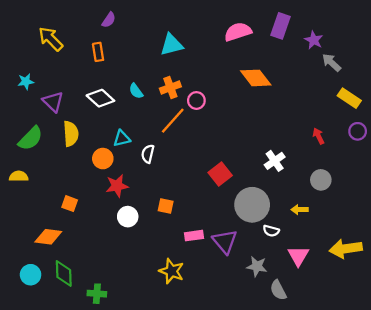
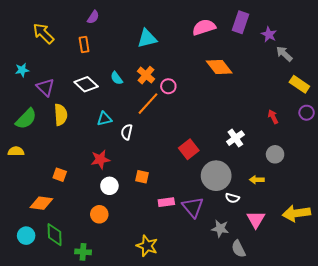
orange cross: (170, 87) -> (146, 75), turned -30
orange circle: (103, 159) -> (99, 214), moved
yellow star: (172, 271) -> (147, 246), moved

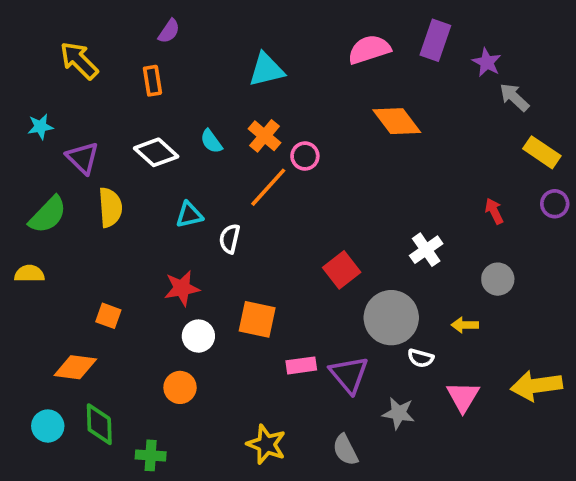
orange square: (142, 177) -> (257, 319), size x1.5
gray semicircle: (238, 249) -> (345, 450), moved

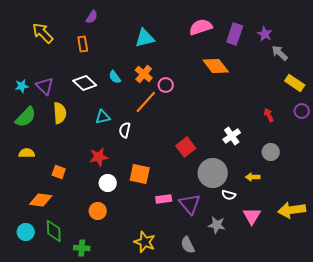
purple rectangle: (435, 40) -> (235, 34), moved
cyan star: (40, 127) -> (22, 86), moved
yellow semicircle: (29, 274) -> (27, 153), moved

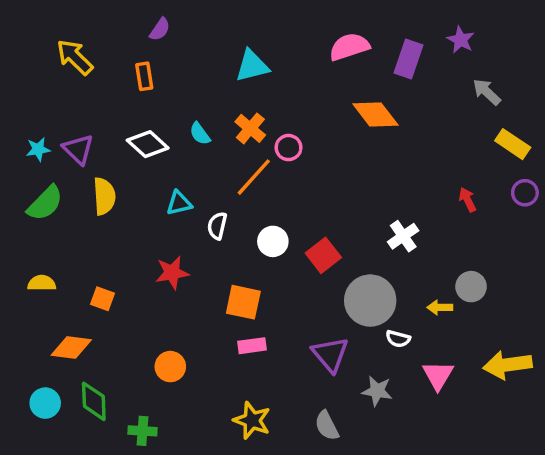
purple star: (265, 34) -> (461, 40), moved
gray circle: (271, 152) -> (471, 287), moved
yellow semicircle: (27, 153) -> (42, 283), moved
white circle: (108, 183) -> (273, 241), moved
pink rectangle: (164, 199) -> (252, 346), moved

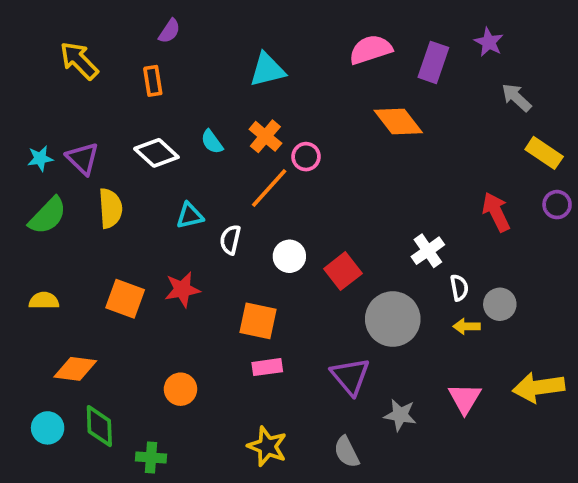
red arrow: (468, 200) -> (496, 212), size x1.5
orange square: (103, 299) -> (125, 299), moved, size x1.5
white semicircle: (398, 339) -> (459, 288), moved, turned -115

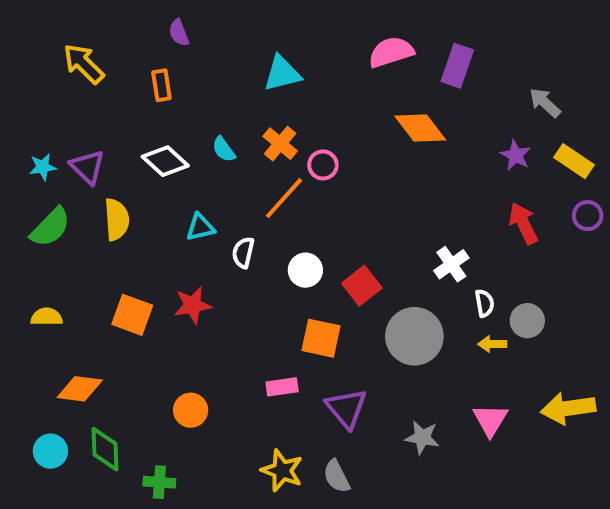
purple semicircle: (169, 31) -> (179, 33), turned 125
purple star: (489, 42) -> (516, 155), moved
orange square: (258, 321) -> (321, 338), moved
purple triangle: (350, 376) -> (346, 408), moved
gray semicircle: (347, 452) -> (337, 476), moved

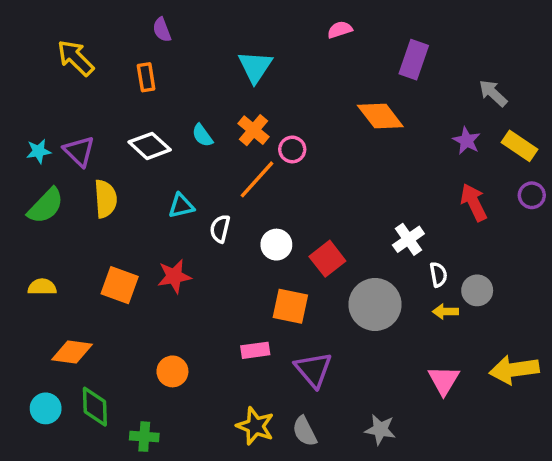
pink semicircle: (391, 52) -> (340, 30), moved, size x0.6
cyan triangle: (282, 73) -> (255, 67), turned -42
gray star: (422, 437) -> (380, 430), moved

